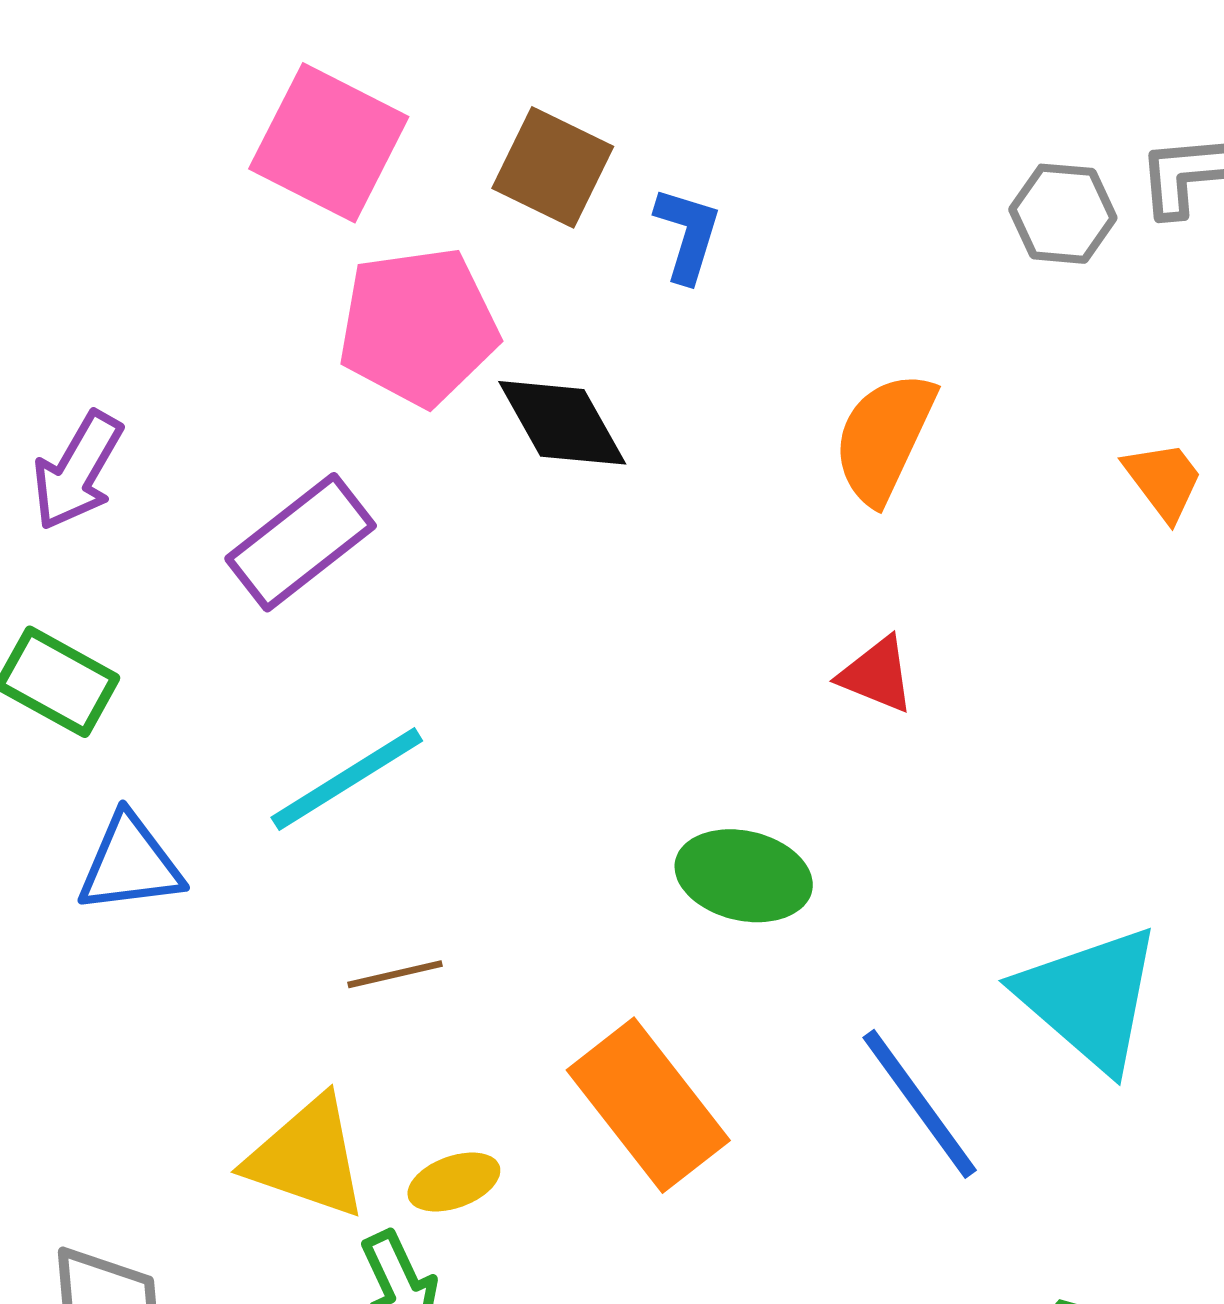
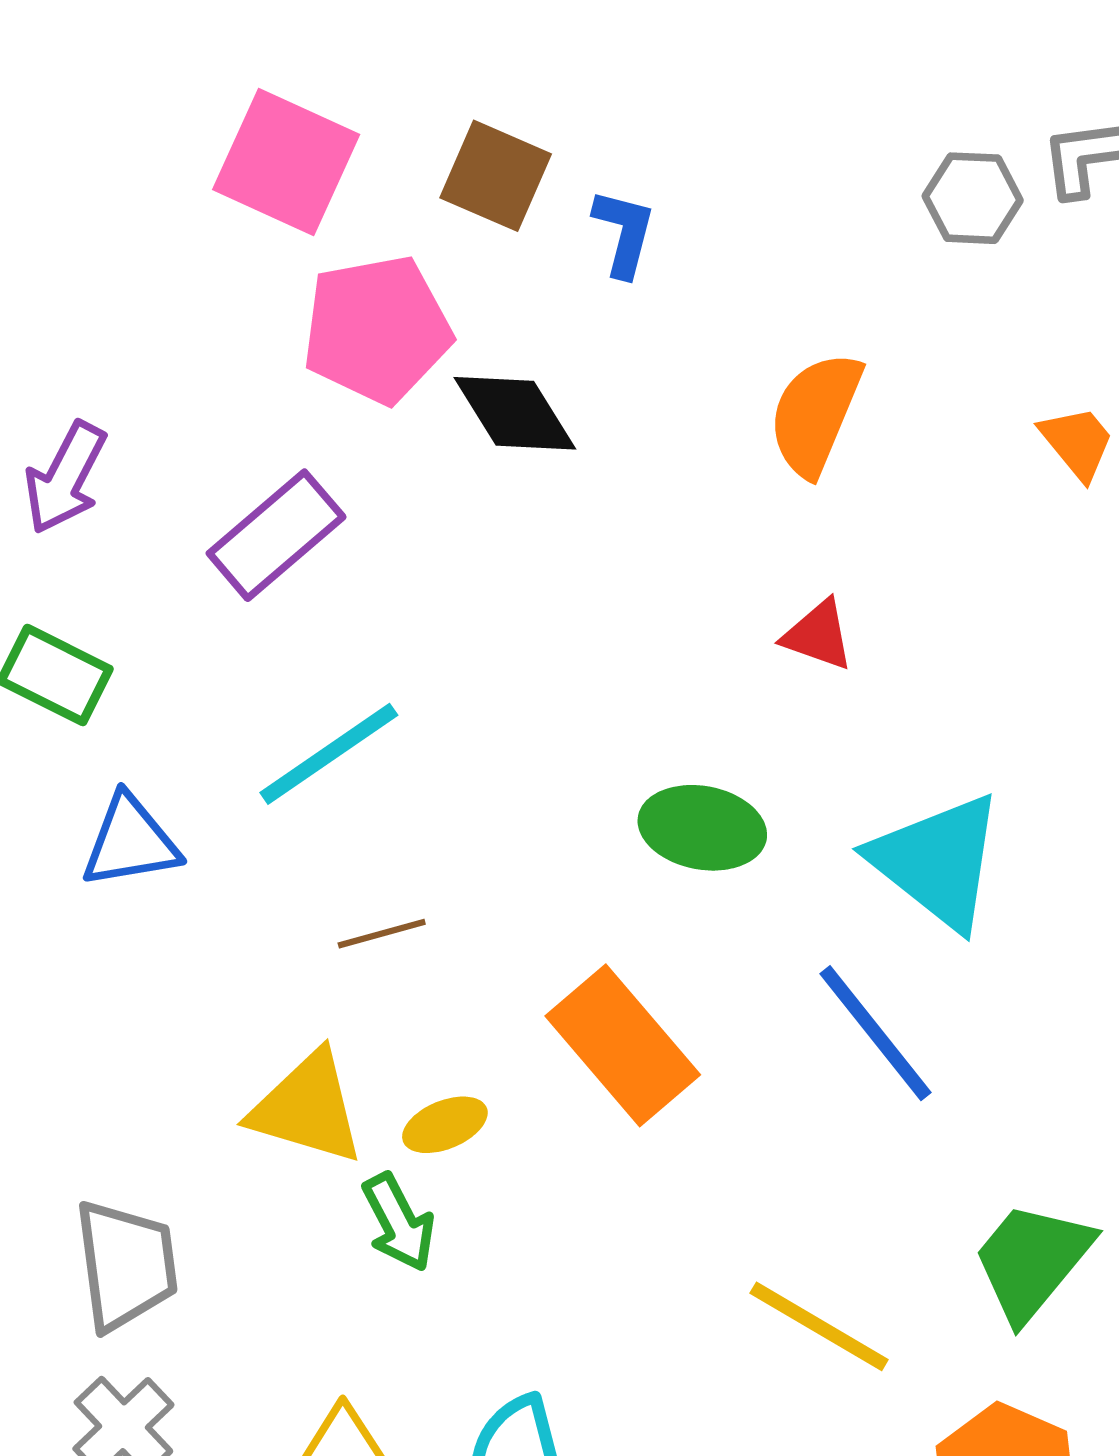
cyan triangle: (1090, 998) -> (937, 861), moved

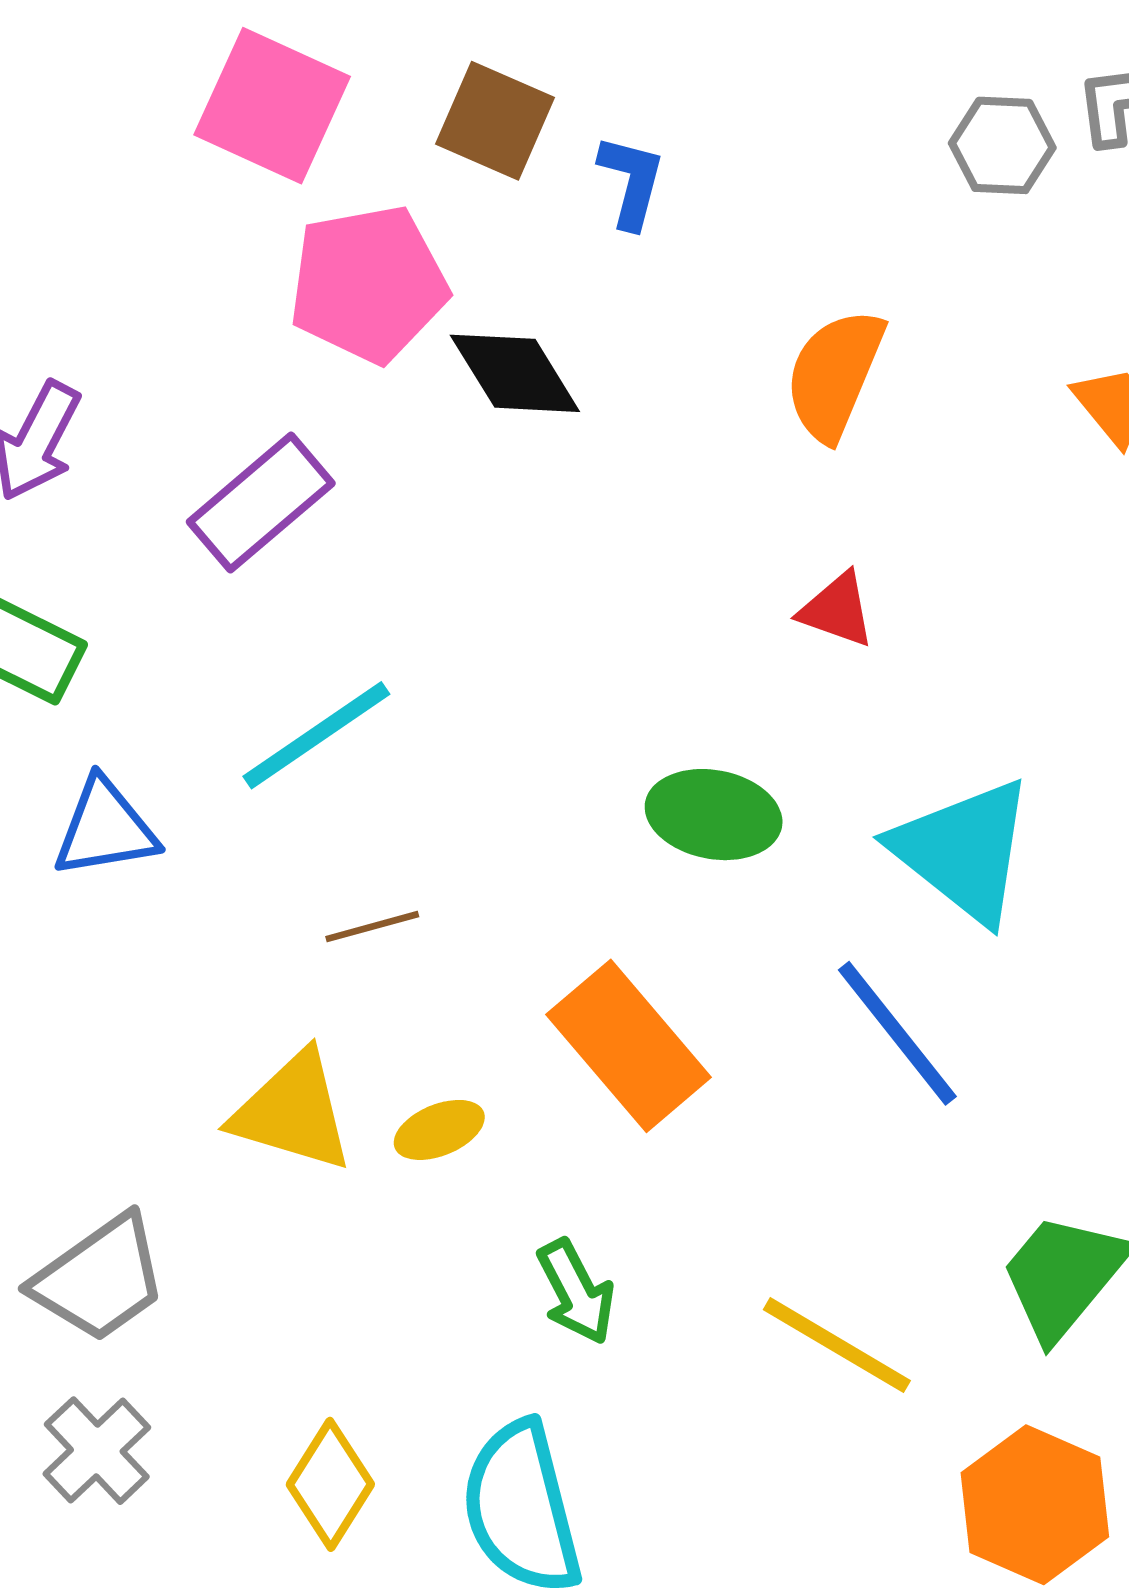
green arrow: (399, 1222) -> (576, 1292), moved
gray trapezoid: (126, 1265) -> (100, 1278), turned 62

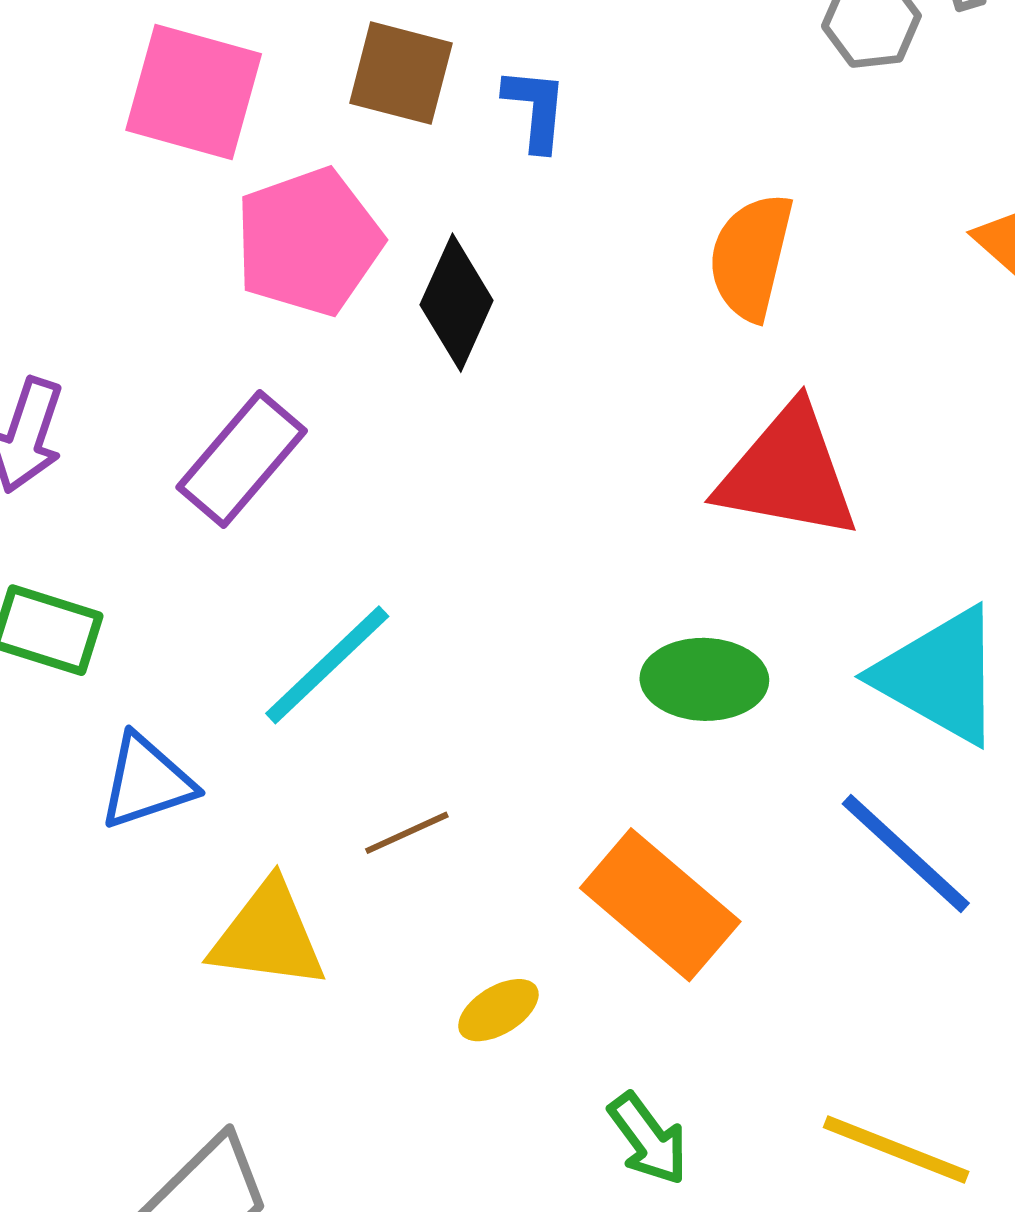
black diamond: (515, 373) -> (457, 303), turned 65
red triangle: (837, 610) -> (788, 473), size x2.0
yellow triangle: (293, 1112) -> (268, 935), moved

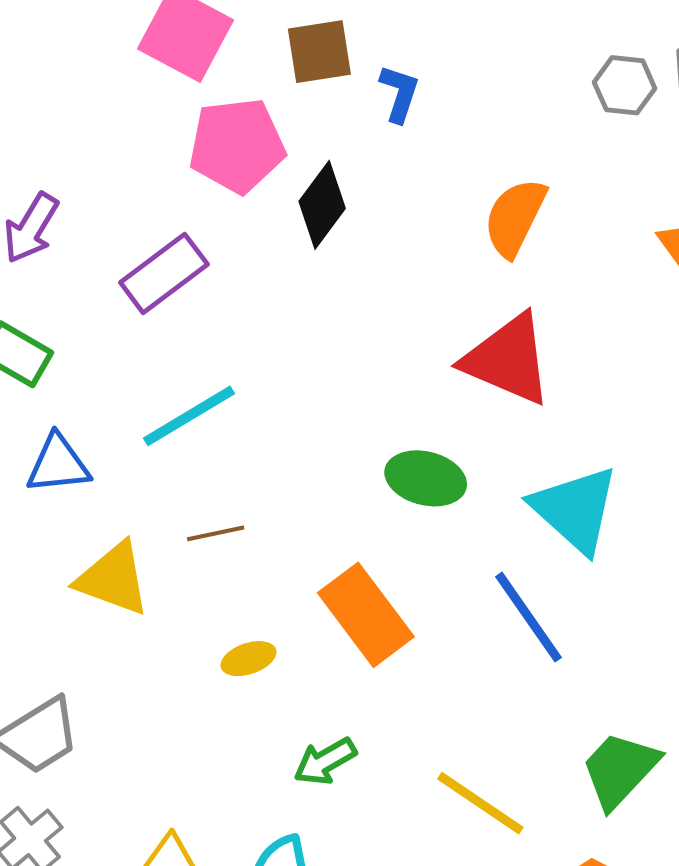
brown square: (401, 73) -> (319, 52), turned -36
green arrow: (648, 1139) -> (325, 761), turned 84

